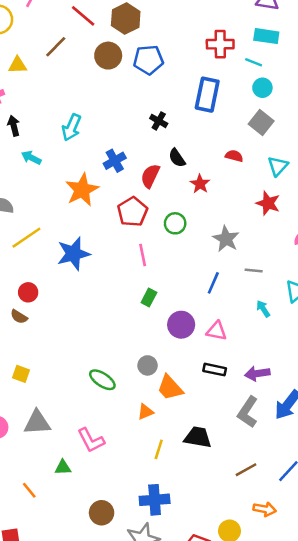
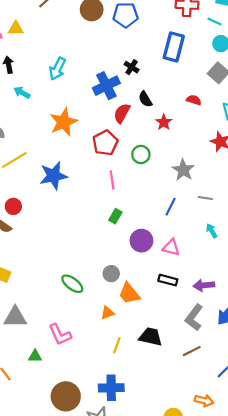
yellow triangle: (18, 65) -> (16, 28), moved
blue cross: (115, 161) -> (106, 86), moved, size x1.4
brown line: (246, 470) -> (192, 351), moved
brown circle: (102, 513) -> (66, 396), size x1.4

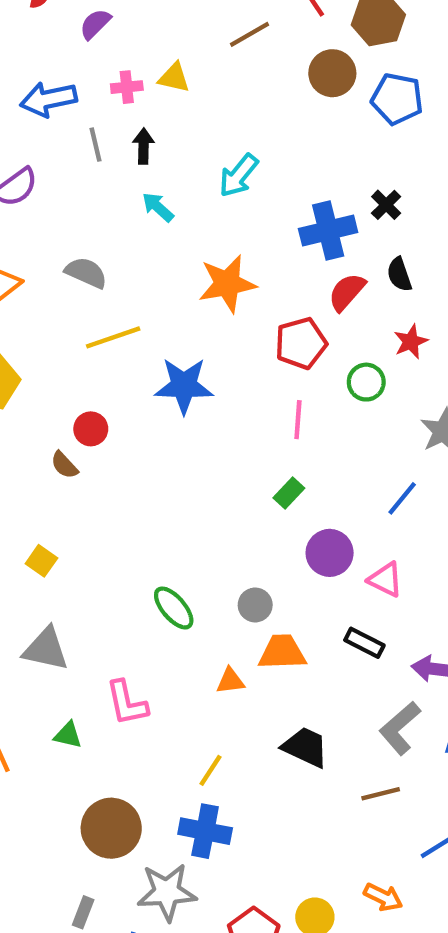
red star: (164, 122) -> (411, 342), moved
orange trapezoid: (129, 293) -> (282, 652), turned 115
yellow line: (117, 345) -> (210, 770), moved

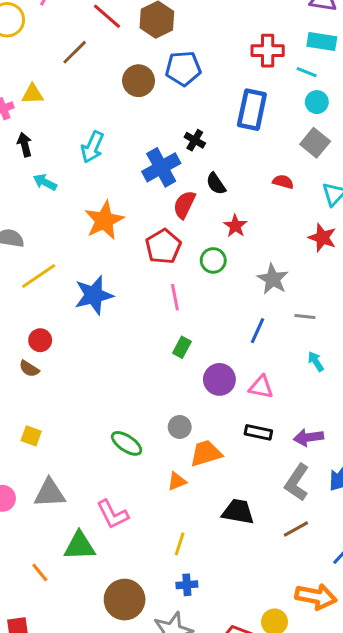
brown circle: (332, 73) -> (139, 81), moved
green triangle: (68, 735) -> (80, 546), size x1.6
blue cross: (205, 831) -> (187, 585), size x0.6
orange arrow: (383, 897) -> (316, 597), size x1.5

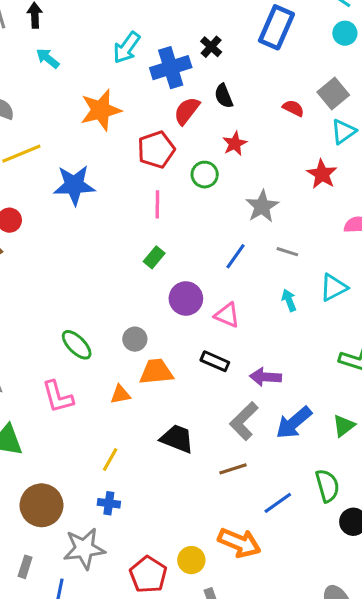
gray square: (315, 143) -> (333, 93), moved
cyan arrow: (92, 147) -> (127, 48), moved
pink L-shape: (113, 514) -> (58, 397), moved

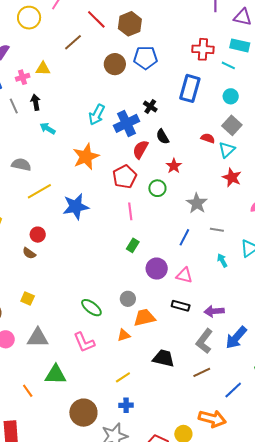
cyan circle: (345, 33) -> (231, 96), moved
cyan triangle: (343, 132) -> (227, 150), moved
yellow line: (110, 460) -> (123, 377), turned 35

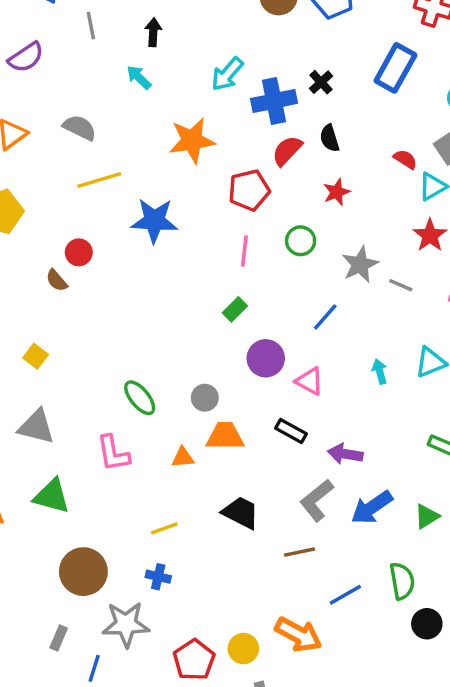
black arrow: (36, 102) -> (153, 32), moved
green circle: (157, 188) -> (301, 241), moved
gray line: (217, 230) -> (401, 285), moved

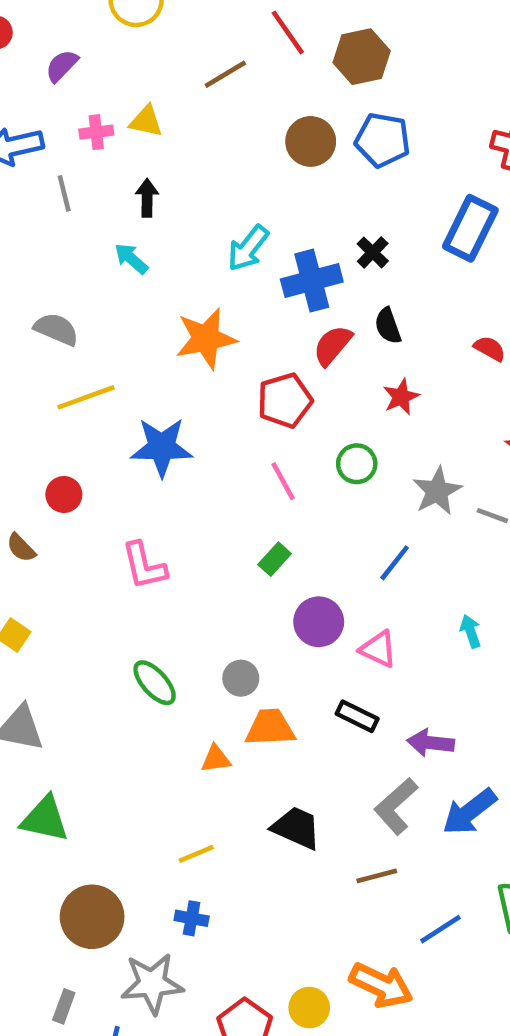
pink line: (244, 251) -> (283, 481), turned -32
brown semicircle: (57, 280) -> (21, 548), moved
pink L-shape: (113, 453) -> (144, 566), moved

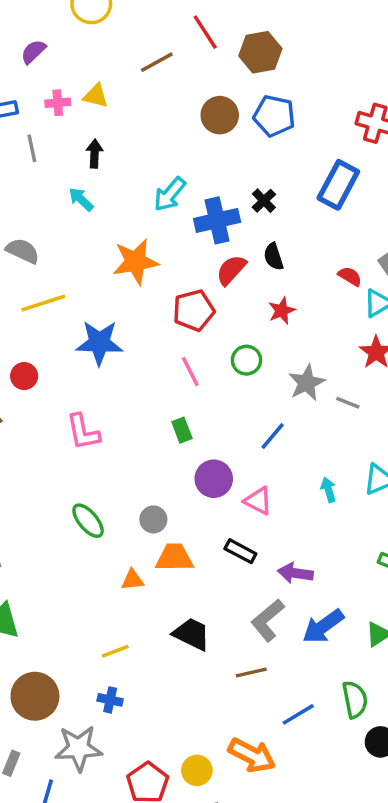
green rectangle: (275, 559) -> (182, 430), turned -65

